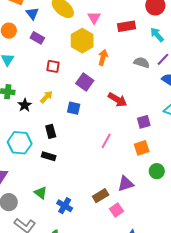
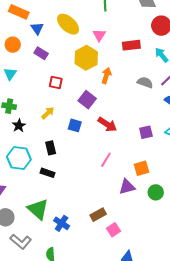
red arrow: (117, 100) -> (107, 124), moved
black star: (25, 105) -> (19, 126), moved
purple square: (144, 122) -> (146, 132), moved
purple triangle: (126, 184) -> (127, 187), moved
green triangle: (41, 193) -> (38, 209), size x1.6

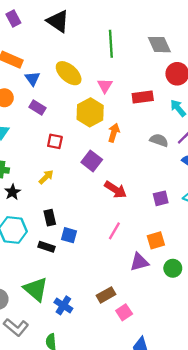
blue square: (75, 125) -> (69, 235), moved

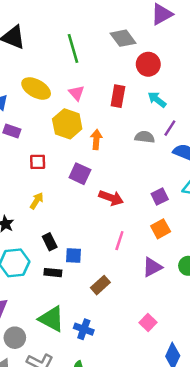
red rectangle: (143, 97) -> (118, 96), turned -60
orange square: (156, 240) -> (161, 229), moved
brown rectangle: (106, 295) -> (100, 285), moved

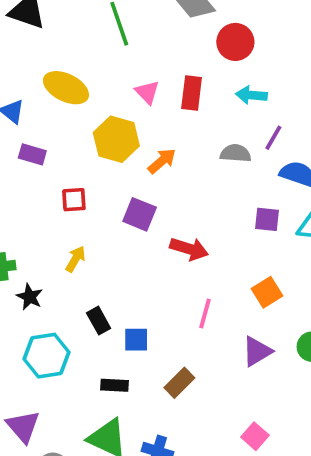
pink triangle: (76, 93) -> (147, 92), moved
cyan arrow: (157, 99) -> (251, 95), turned -30
orange arrow: (96, 140) -> (162, 161), turned 48
purple square: (160, 196) -> (267, 219), moved, turned 35
black rectangle: (53, 273) -> (114, 385), moved

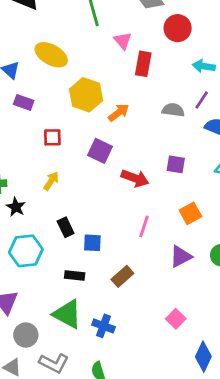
pink triangle: (147, 92) -> (123, 41), moved
cyan arrow: (251, 95) -> (204, 66), moved
purple square: (267, 219) -> (176, 164), moved

